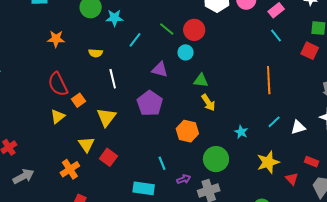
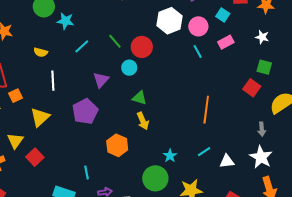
cyan line: (276, 36) -> (198, 51), moved
purple triangle: (160, 70) -> (101, 80), turned 48
green circle: (216, 159) -> (155, 178), moved

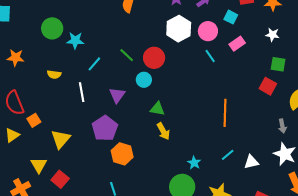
white line: (53, 81) -> (82, 92), moved
orange hexagon: (117, 145) -> (122, 154), moved

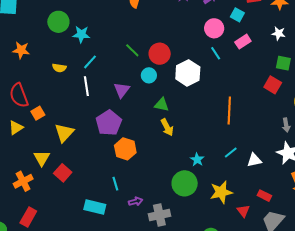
white hexagon: (179, 29) -> (188, 73), moved
cyan line: (94, 64) -> (90, 62), moved

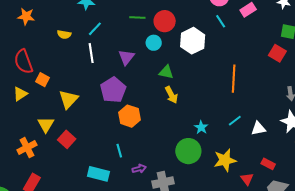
green line: (132, 50) -> (137, 18), turned -42
orange square: (38, 113) -> (42, 80), turned -32

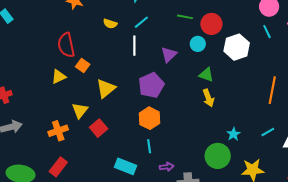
orange hexagon: (129, 116) -> (150, 118), moved

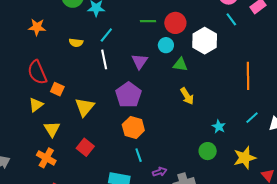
green triangle: (206, 75) -> (180, 65), moved
yellow triangle: (80, 110) -> (52, 129), moved
orange cross: (58, 131) -> (46, 158), turned -30
green circle: (218, 156) -> (208, 151), size x0.7

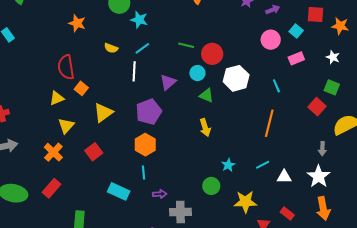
cyan line: (231, 19) -> (276, 86), moved

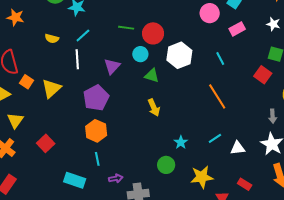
yellow triangle: (103, 113) -> (51, 88), moved
orange line: (269, 123) -> (217, 96), turned -40

